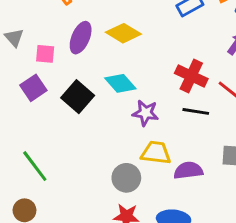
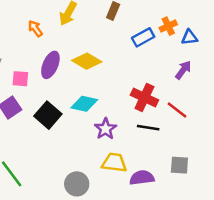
cyan diamond: (120, 83) -> (84, 104), turned -36
purple star: (146, 113) -> (106, 129), turned 30
gray circle: (126, 178) -> (77, 184), moved

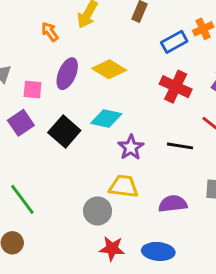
red cross: (144, 97) -> (176, 87), moved
yellow trapezoid: (114, 163) -> (124, 186), moved

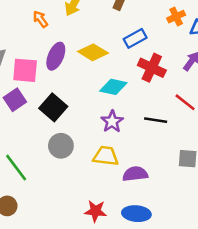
blue rectangle: (174, 42) -> (135, 38), moved
pink square: (32, 90) -> (25, 70), size x1.5
cyan diamond: (106, 118) -> (113, 87), moved
purple semicircle: (173, 204) -> (135, 174), moved
gray circle: (98, 211) -> (61, 146), moved

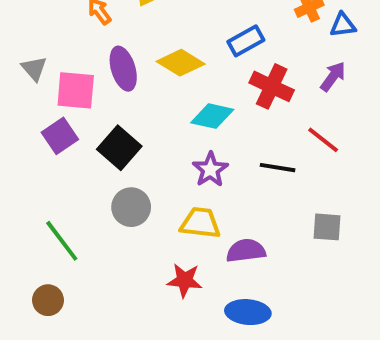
purple ellipse: (56, 56) -> (123, 69), turned -40
red star: (95, 211) -> (185, 280), moved

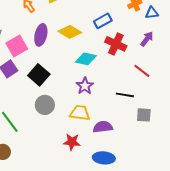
purple ellipse: (123, 69) -> (41, 35), turned 30
pink square: (76, 90) -> (17, 46), turned -35
black line: (278, 168) -> (125, 95), moved

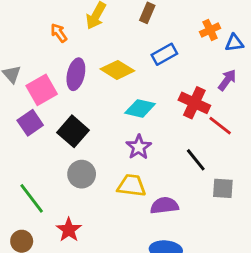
red cross: (116, 44) -> (194, 103), moved
black line: (125, 95) -> (196, 160), turned 42
red star: (72, 142) -> (69, 230), moved, turned 30

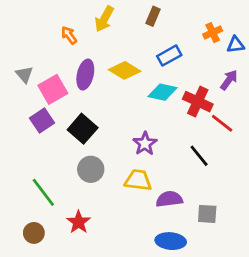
cyan diamond: (140, 108) -> (163, 92), moved
gray square: (223, 188) -> (207, 214), moved

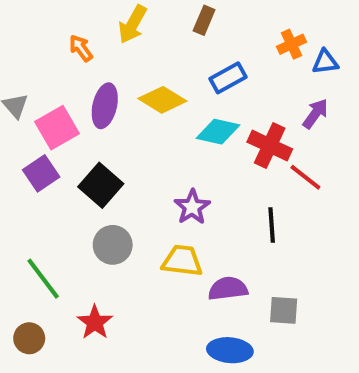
black line: (199, 156) -> (272, 225), turned 35

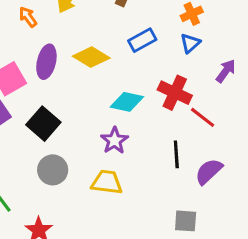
blue triangle: (325, 62) -> (190, 43), moved, turned -35
purple arrow: (315, 114) -> (226, 71), moved
cyan diamond: (218, 132) -> (127, 102), moved
purple semicircle: (228, 289) -> (209, 171), moved, turned -36

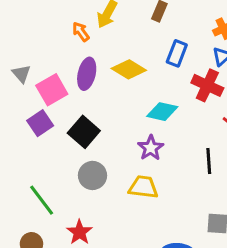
orange arrow: (28, 17) -> (81, 32), moved
blue rectangle: (142, 40) -> (177, 53), turned -40
red cross: (175, 93) -> (207, 85), moved

